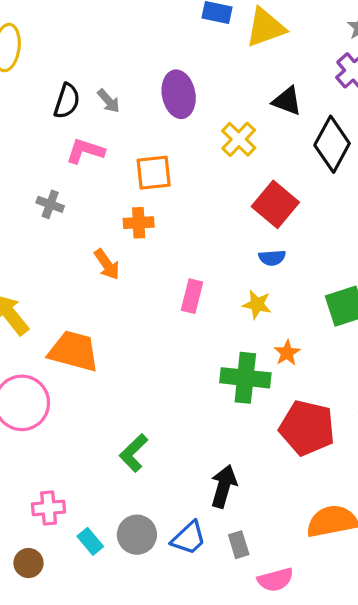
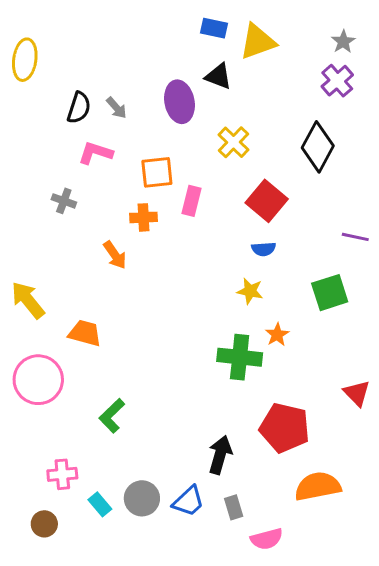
black triangle: (287, 101) -> (219, 76), moved
pink rectangle: (192, 296) -> (192, 201), moved
orange trapezoid: (74, 351) -> (85, 333), size x0.7
red pentagon: (307, 428) -> (285, 428), moved
green L-shape: (134, 453) -> (112, 416), moved

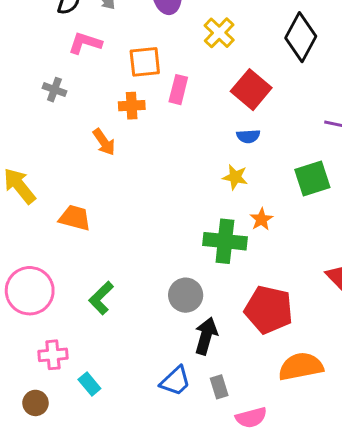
pink circle: (38, 380) -> (30, 291), moved
gray circle: (142, 498) -> (186, 295), moved

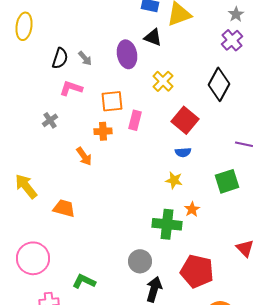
gray cross: (54, 90) -> (50, 120), turned 35
green L-shape: (101, 298) -> (84, 281), moved, turned 70

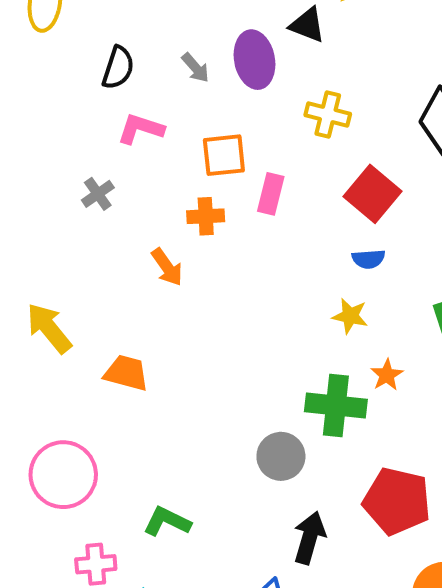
gray arrow: (85, 58) -> (195, 68), moved
yellow cross: (163, 81) -> (328, 115), turned -30
gray circle: (140, 261) -> (281, 456), moved

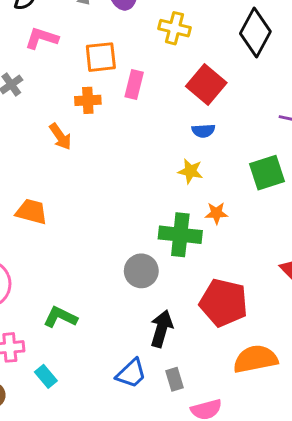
orange star: (387, 375) -> (216, 213), turned 30

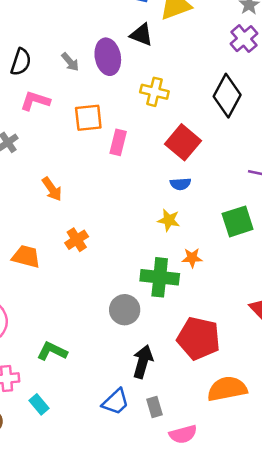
orange cross: (88, 100) -> (77, 240), moved, turned -30

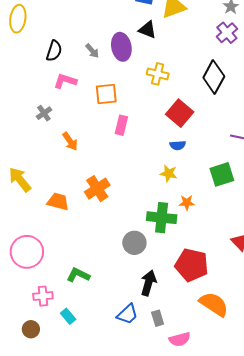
pink rectangle: (118, 142) -> (121, 125), moved
orange arrow: (52, 189) -> (70, 141), moved
orange cross: (77, 240) -> (97, 189), size x1.4
orange semicircle: (227, 389) -> (214, 304), turned 44

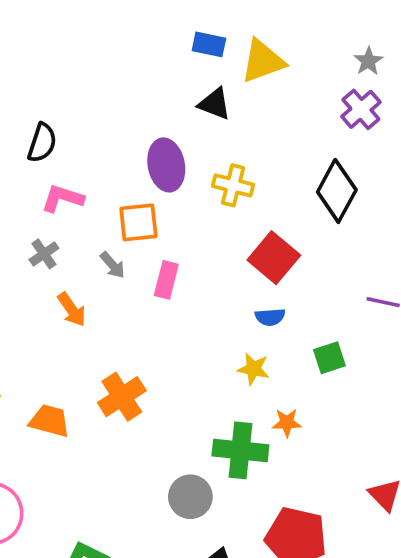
purple ellipse: (121, 47) -> (166, 165), moved
gray arrow: (92, 51) -> (113, 265), moved
gray cross: (44, 113) -> (44, 254), moved
green square: (222, 174) -> (329, 358), moved, size x0.7

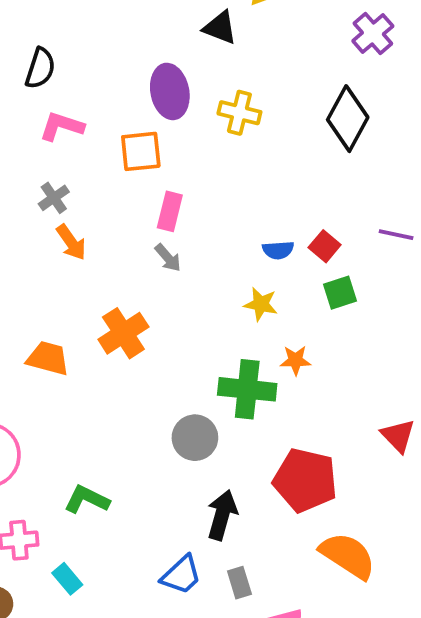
gray cross: (44, 254) -> (54, 198), moved
red square: (274, 258) -> (325, 246), moved, size x0.6
gray arrow: (113, 265) -> (168, 258), moved

